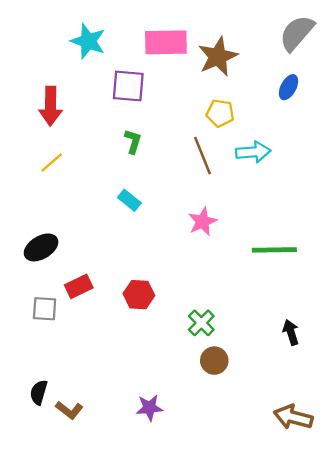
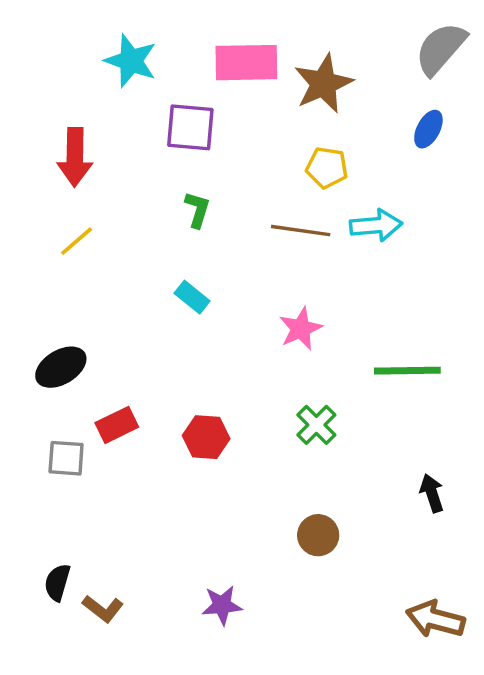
brown line: (202, 156) -> (301, 231), turned -60
green cross: (201, 323) -> (316, 425), moved

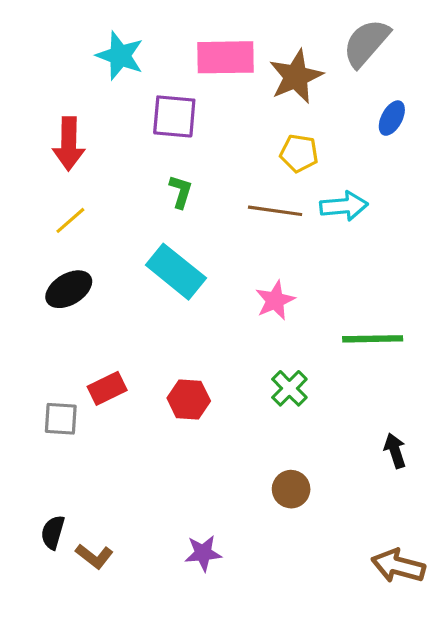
gray semicircle: (441, 49) -> (366, 43), moved
cyan rectangle: (192, 297) -> (176, 272), size x1.8
black ellipse: (61, 367) -> (69, 289), moved

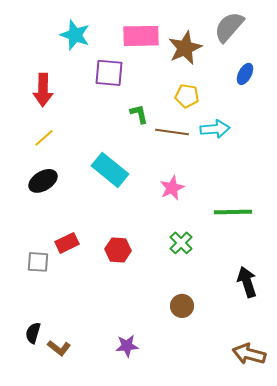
green L-shape: (181, 192) -> (139, 114), moved, turned -30
black arrow: (395, 451) -> (247, 282), size x1.4

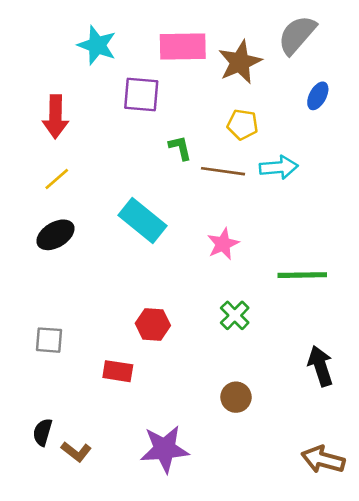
red rectangle: (67, 243) -> (118, 371), moved, turned 35
purple star: (127, 346) -> (165, 449), size x1.6

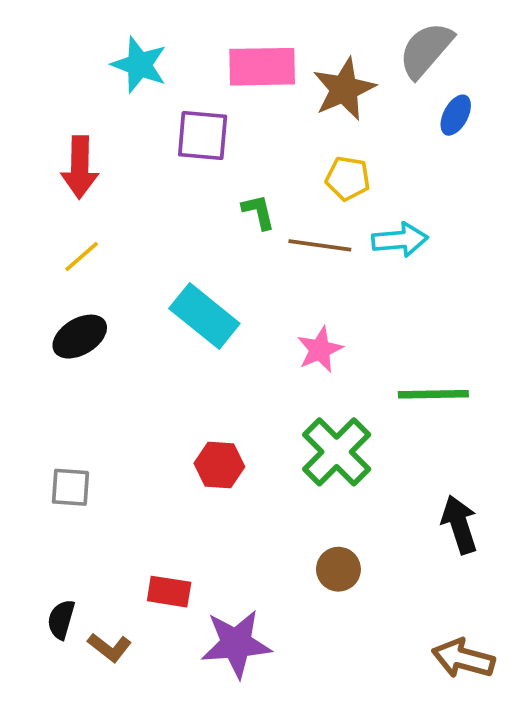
blue ellipse: (318, 96) -> (456, 115), moved
green cross: (235, 315) -> (337, 452), size x1.6
red rectangle: (118, 371) -> (169, 592), moved

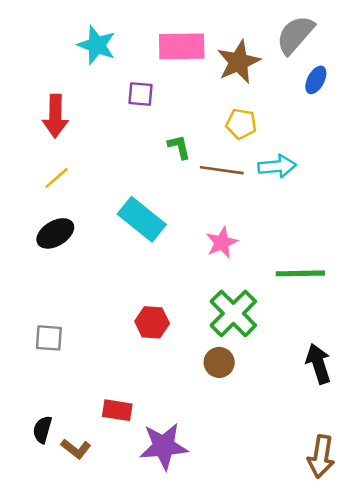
purple square: (203, 136) -> (140, 94), size x0.7
brown circle: (338, 569) -> (219, 362), moved
brown arrow: (463, 659) -> (321, 457), turned -96

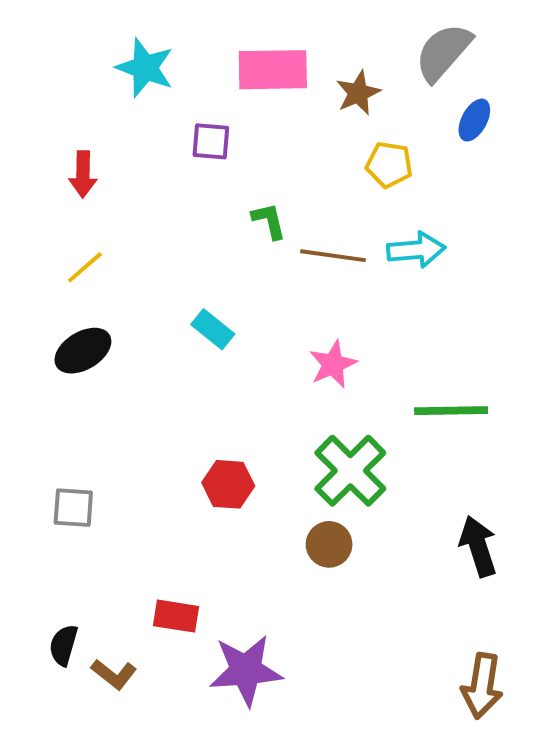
brown star: (238, 62) -> (358, 93), size x0.7
red arrow: (55, 116) -> (83, 174), size x0.7
yellow pentagon: (241, 124) -> (389, 165), moved
cyan rectangle: (142, 219) -> (213, 329), size x0.6

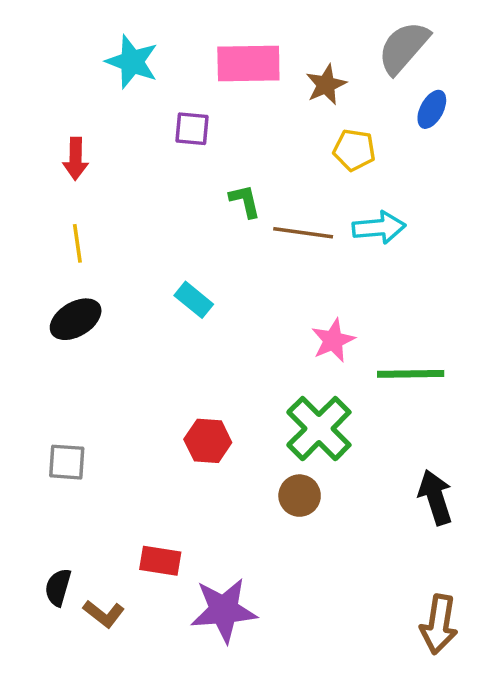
yellow line: (85, 267) -> (77, 243), turned -57
pink star: (333, 364) -> (333, 340), moved

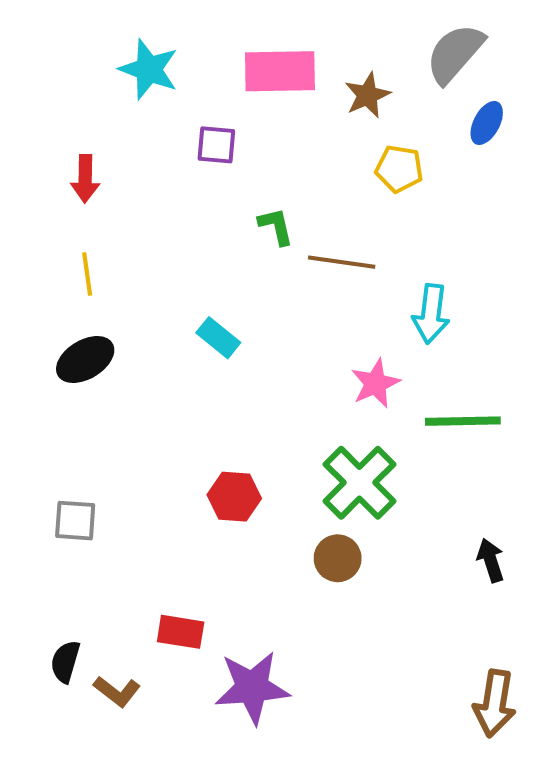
cyan arrow: (379, 228) -> (431, 314), moved, turned 102
black arrow: (435, 497) -> (491, 560), size x0.7

